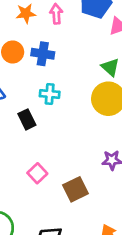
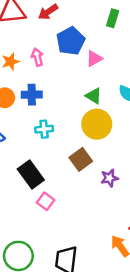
black rectangle: (27, 119) -> (31, 175), moved, size x1.5
brown square: (75, 189) -> (81, 159), moved

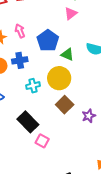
blue pentagon: (71, 41) -> (48, 41), moved
pink triangle: (94, 59) -> (71, 13), moved
yellow circle: (97, 124) -> (59, 78), moved

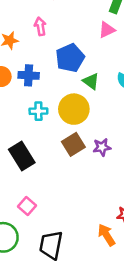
pink arrow: (20, 31) -> (40, 26), moved
purple star: (89, 116) -> (102, 147), moved
pink square: (42, 141) -> (27, 206), moved

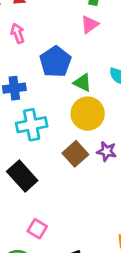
yellow circle: (74, 109) -> (88, 114), moved
cyan cross: (38, 111) -> (32, 125), size x1.5
purple star: (102, 147) -> (107, 151), turned 30

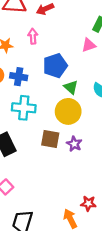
brown square: (75, 154) -> (50, 139), turned 36

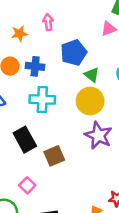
brown square: (50, 139) -> (54, 156), moved, turned -30
purple star: (74, 144) -> (98, 135), size x1.6

